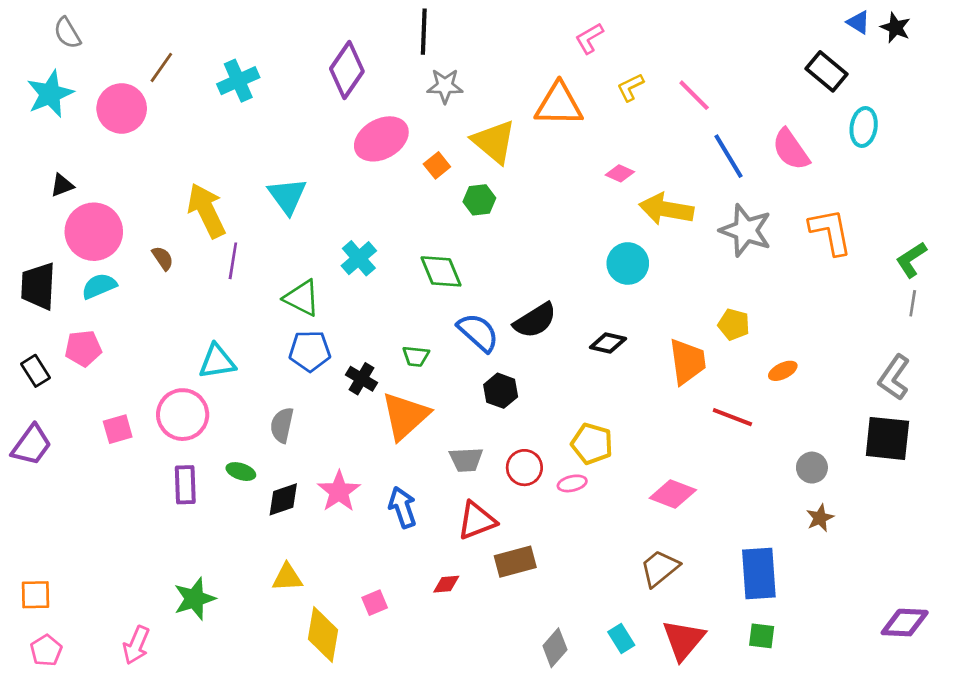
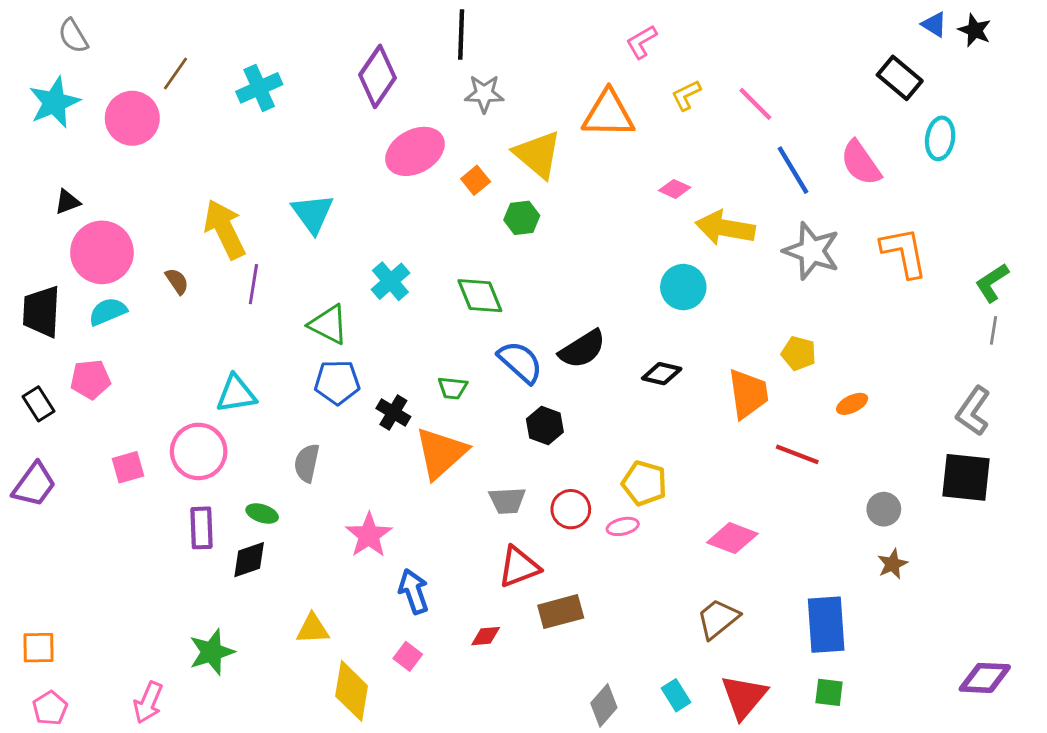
black diamond: (283, 499) -> (249, 560), moved
blue arrow: (403, 507) -> (414, 591), moved
pink square: (375, 603) -> (408, 656), turned -30

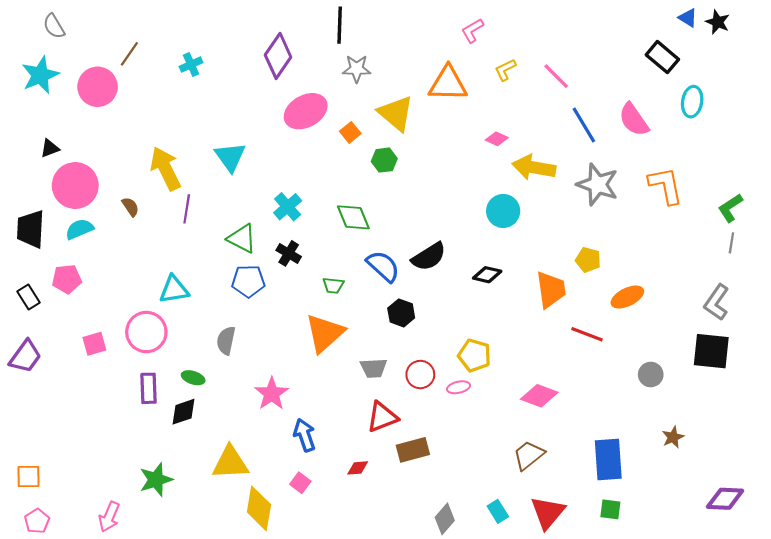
cyan cross: (259, 88) -> (191, 64), size x0.7
orange ellipse: (852, 404) -> (627, 297), size x1.4
black cross: (393, 413) -> (289, 253), moved
brown star: (892, 564) -> (673, 437), moved
yellow triangle: (313, 629) -> (230, 463), size x1.5

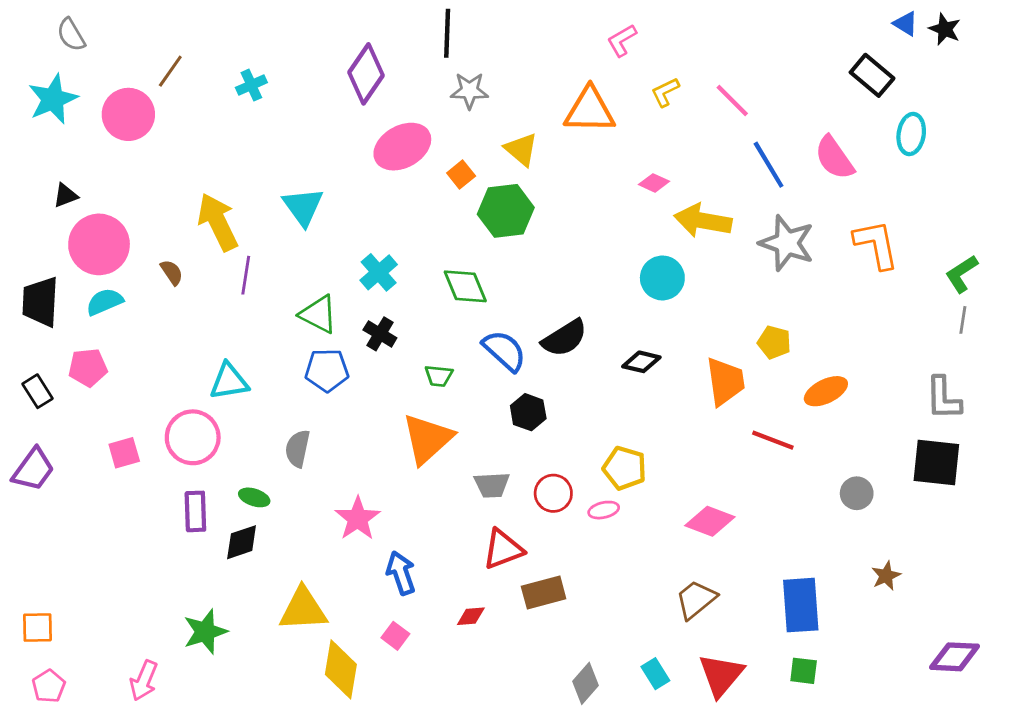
yellow triangle: (396, 113) -> (521, 149), size x0.7
green hexagon: (384, 160) -> (506, 211), size x1.6
gray L-shape: (717, 302) -> (943, 398), turned -36

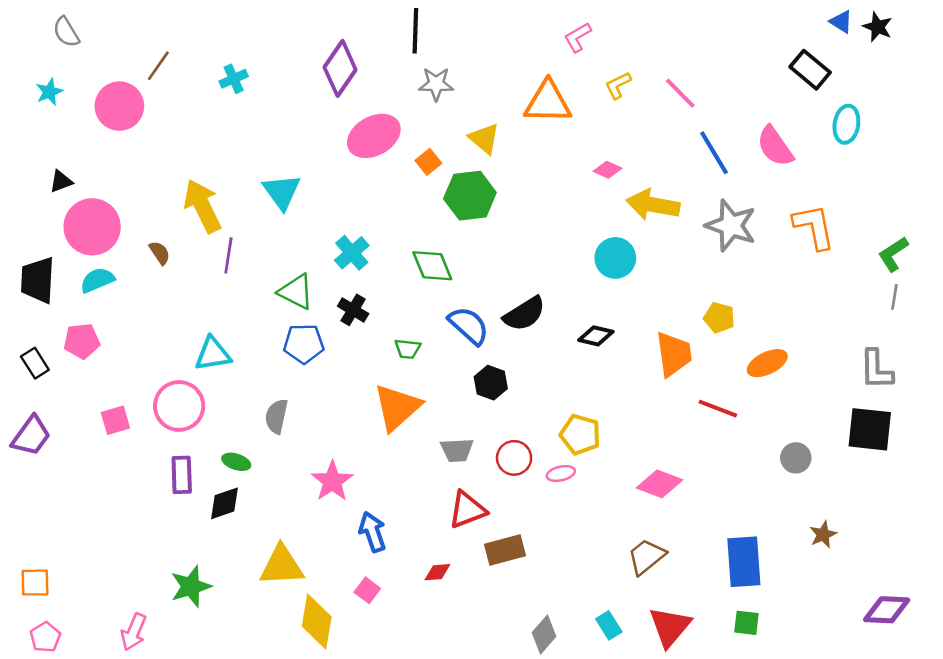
cyan star: (53, 99) -> (49, 92), size x0.6

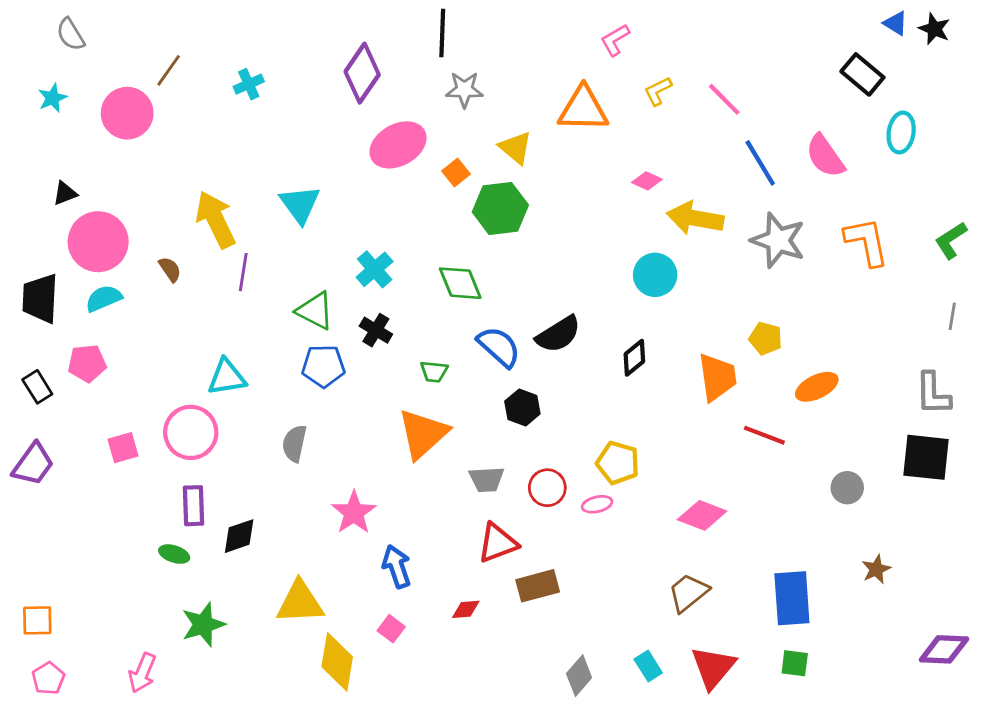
green L-shape: (893, 254) -> (951, 240), moved
black diamond: (596, 336) -> (634, 358), turned -52
green ellipse: (236, 462) -> (174, 554), moved

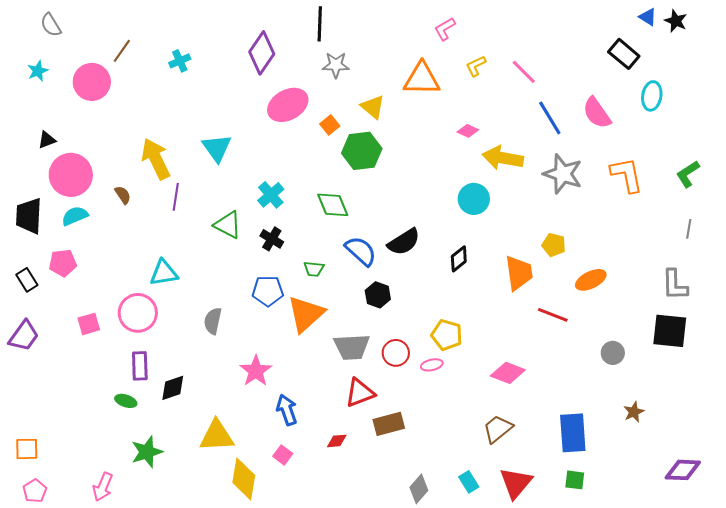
blue pentagon: (323, 366) -> (268, 291), moved
gray trapezoid: (486, 479) -> (352, 347), size x1.4

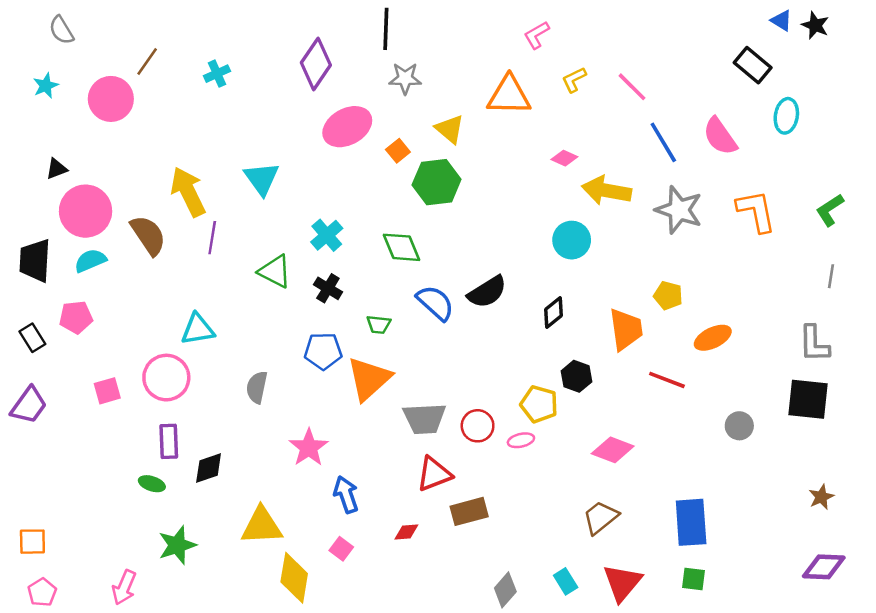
brown semicircle: (123, 195) -> (148, 235), size x1.8
black hexagon: (378, 295) -> (576, 376), moved
brown star: (634, 412) -> (821, 497), moved

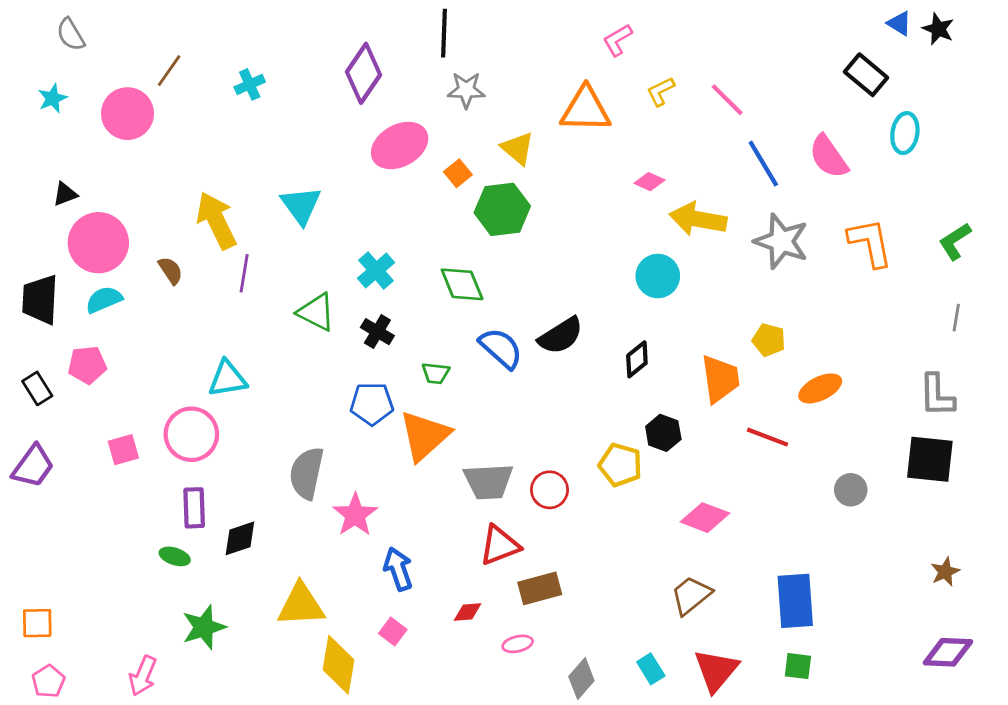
brown semicircle: (148, 235) -> (171, 270), size x0.6
gray semicircle: (257, 387) -> (307, 473), moved, size x1.4
pink ellipse: (521, 440) -> (518, 644), moved

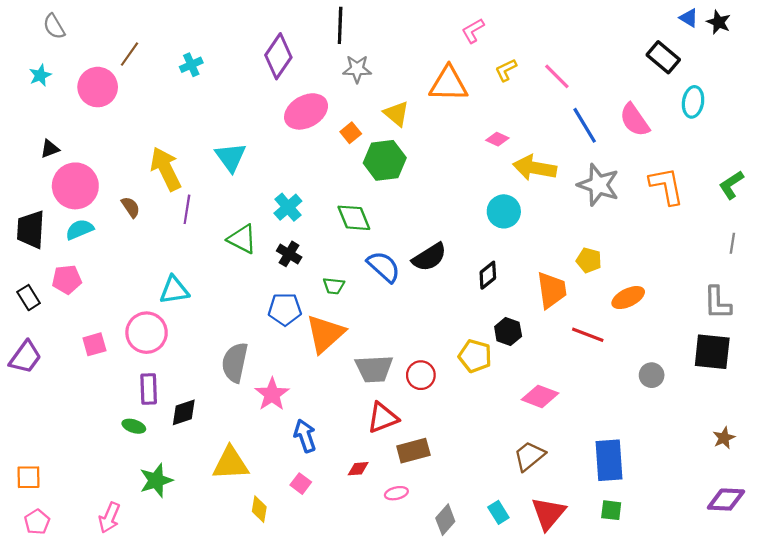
yellow diamond: (338, 665) -> (259, 509), size x0.6

